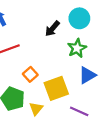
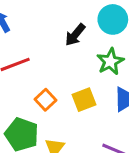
yellow square: (56, 88) -> (84, 100), moved, size x0.7

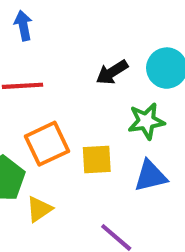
orange square: (45, 100) -> (47, 144), size x1.5

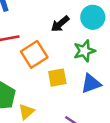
orange square: (47, 144) -> (34, 54), moved

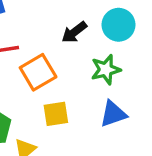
yellow square: (57, 78) -> (56, 114), moved

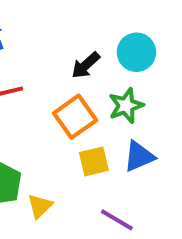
orange square: (38, 72) -> (75, 117), moved
yellow square: (56, 114) -> (94, 161), moved

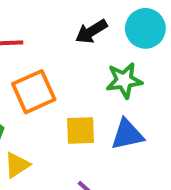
orange square: (75, 117) -> (34, 92), moved

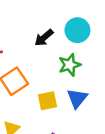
blue triangle: (127, 134) -> (77, 98), turned -30

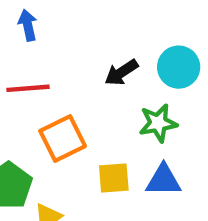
blue triangle: (77, 98) -> (164, 180), turned 45

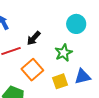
black arrow: (121, 72) -> (34, 38), moved
green star: (158, 123) -> (64, 53), moved

